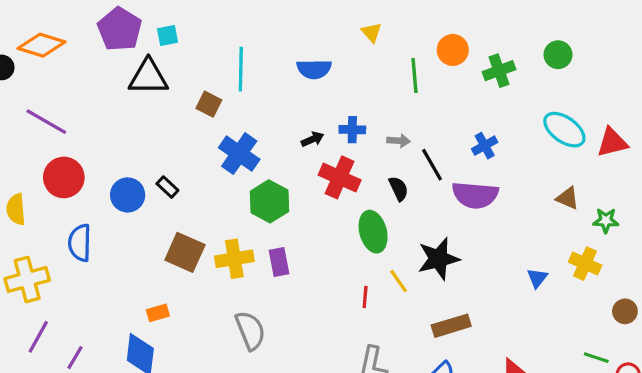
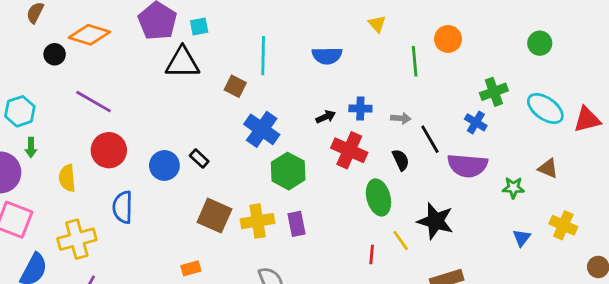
green cross: (499, 71) -> (494, 92), moved
blue cross: (485, 146) -> (476, 122), turned -30
green star: (606, 220) -> (513, 188), moved
black star: (438, 259) -> (435, 221), turned 30

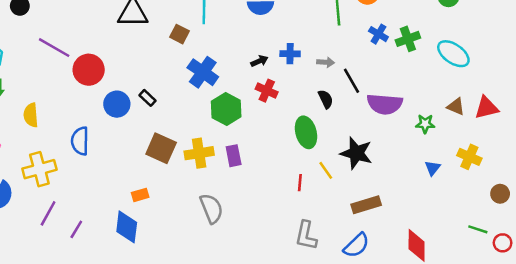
red triangle: (587, 120) -> (487, 108), moved
blue cross: (476, 122) -> (378, 34), moved
red circle: (109, 150) -> (89, 70), moved
red cross: (349, 150) -> (267, 91), moved, size x0.7

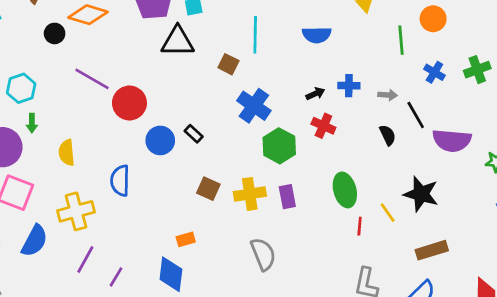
blue cross: (378, 34) -> (434, 72), moved
green ellipse: (306, 132) -> (345, 190), moved
brown square: (161, 148) -> (208, 189), size x0.7

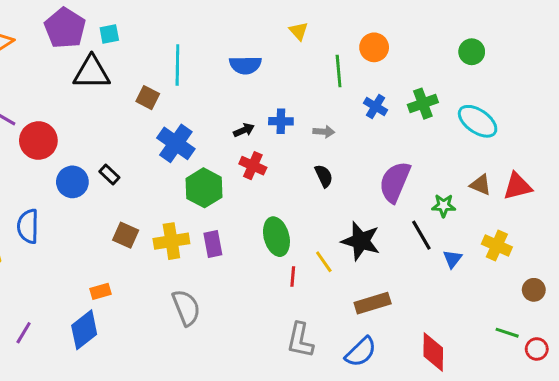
black line: (416, 115) -> (421, 235), moved
purple semicircle: (452, 140) -> (395, 182), turned 108
blue diamond: (171, 274) -> (84, 330), turned 45

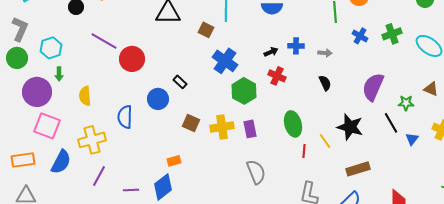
blue circle: (72, 182) -> (158, 99), moved
gray semicircle: (186, 308) -> (256, 172), moved
purple line: (24, 333) -> (131, 190), moved, turned 56

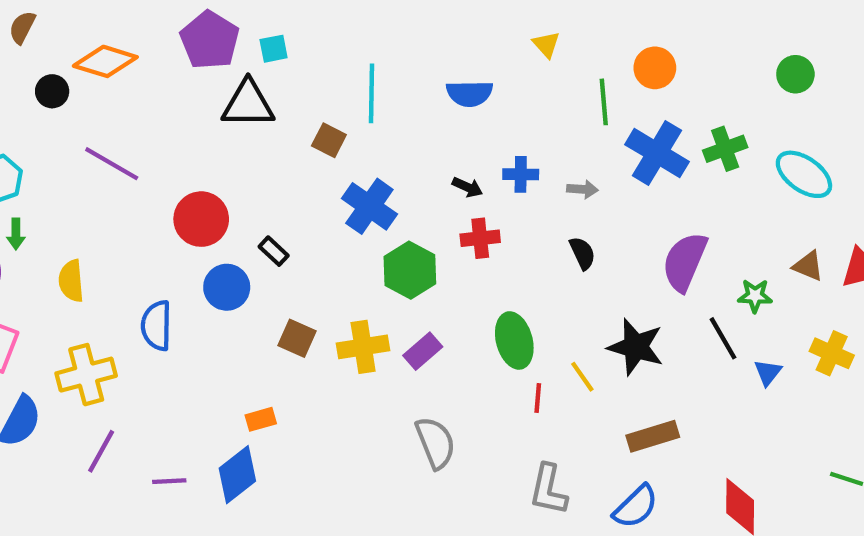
blue cross: (360, 36) -> (657, 153), size x1.8
black arrow: (271, 52) -> (467, 187), turned 48
red circle: (132, 59) -> (201, 219), moved
red cross: (277, 76) -> (480, 238), turned -30
purple rectangle: (250, 129) -> (423, 351), turned 60

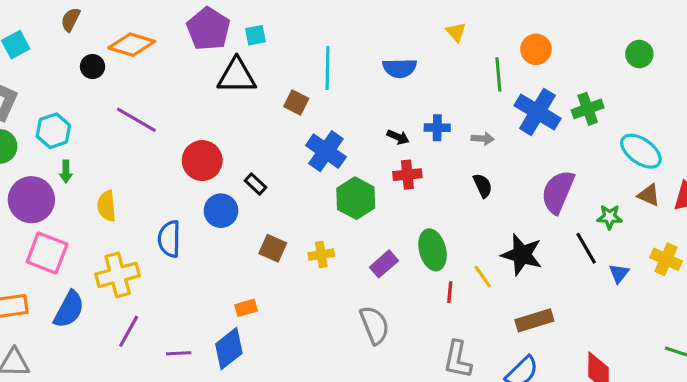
cyan ellipse: (804, 174) -> (641, 151), moved
yellow cross: (363, 347) -> (321, 255), size x0.7
purple rectangle: (423, 351) -> (384, 264), moved

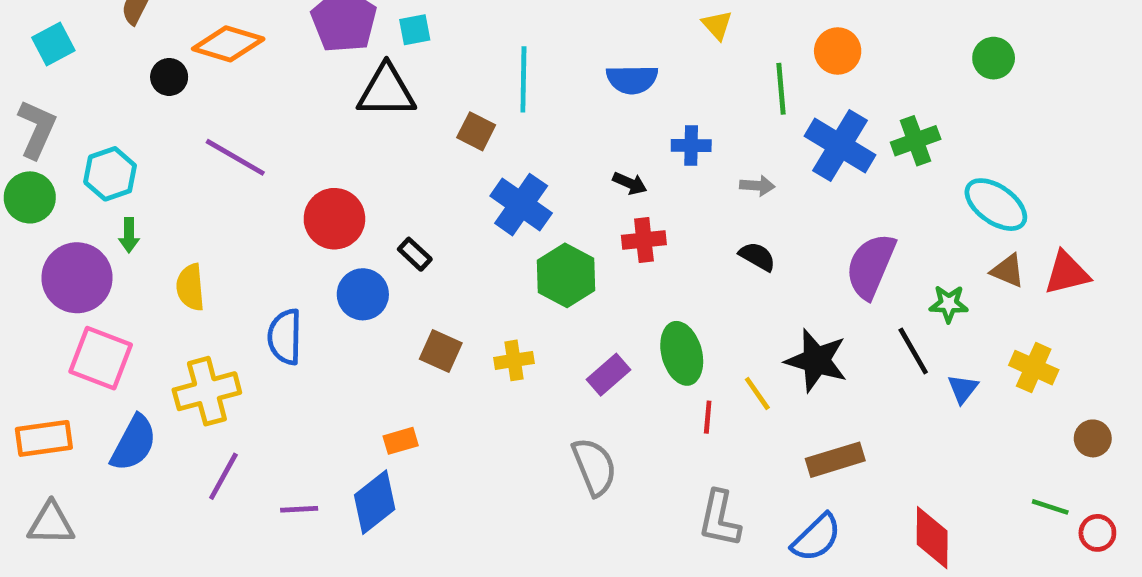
blue cross: (437, 128) -> (691, 145), moved
black semicircle: (483, 186) -> (757, 257), turned -35

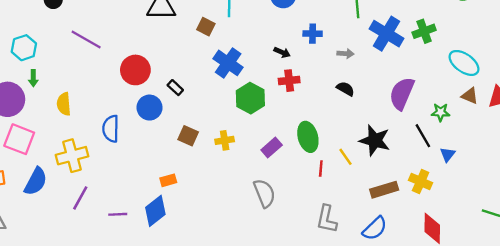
yellow cross: (1034, 368) -> (421, 181), moved

